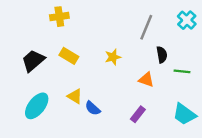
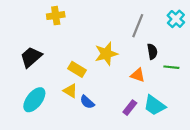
yellow rectangle: (69, 56) -> (77, 69), moved
yellow star: (113, 57) -> (106, 54), size x1.5
cyan trapezoid: (184, 114) -> (155, 105), moved

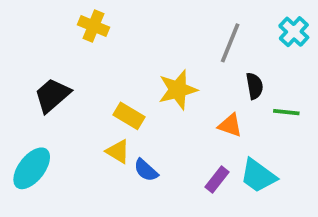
yellow cross: (56, 16) -> (93, 26), turned 30
cyan ellipse: (34, 100) -> (32, 168), moved

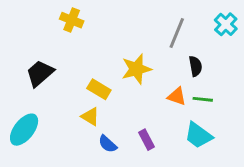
green line: (286, 112) -> (203, 99), moved
blue semicircle: (146, 170) -> (108, 144), moved
purple rectangle: (217, 180) -> (146, 140), moved, turned -66

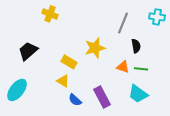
cyan cross: (226, 24) -> (157, 17), turned -35
purple rectangle: (146, 140) -> (102, 97), size x1.5

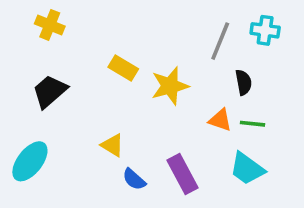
yellow cross: (50, 14) -> (50, 25), moved
cyan cross: (157, 17) -> (265, 30), moved
yellow rectangle: (69, 62) -> (123, 68), moved

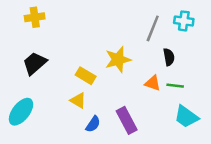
yellow cross: (50, 25) -> (35, 17), turned -30
yellow rectangle: (123, 68) -> (86, 76), moved
cyan trapezoid: (247, 169) -> (186, 117), moved
blue semicircle: (134, 179) -> (93, 124), turned -98

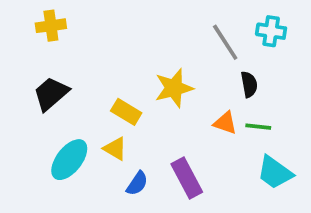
gray line: (153, 28) -> (225, 42), turned -55
cyan ellipse: (21, 112) -> (69, 160), moved

